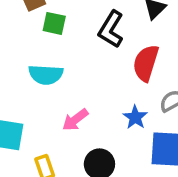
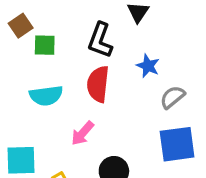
red semicircle: (146, 63) -> (98, 84), moved
blue star: (135, 117) -> (148, 66), moved

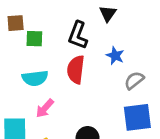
brown square: (21, 26) -> (16, 23), turned 30
pink arrow: (83, 133) -> (45, 108), moved

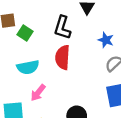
green square: (34, 39) -> (25, 33), turned 35
blue star: (115, 56) -> (106, 40), moved

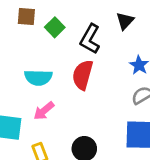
green square: (25, 33) -> (55, 27), moved

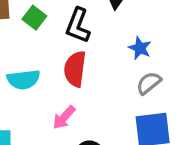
pink arrow: (44, 111) -> (64, 117), moved

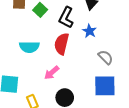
blue star: (140, 48) -> (89, 31), moved
gray semicircle: (149, 83) -> (106, 57), turned 77

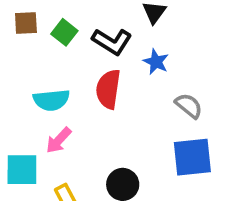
black L-shape: (66, 18) -> (112, 42), turned -80
pink arrow: (52, 73) -> (59, 140), moved

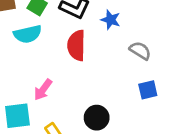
cyan semicircle: (51, 100) -> (28, 34), moved
blue square: (192, 157) -> (148, 90), size x0.6

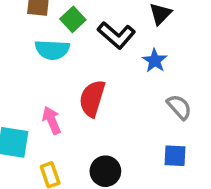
red semicircle: (76, 45) -> (92, 98), moved
pink arrow: (43, 90) -> (52, 120), turned 105

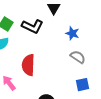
blue star: (155, 61) -> (72, 33), moved

